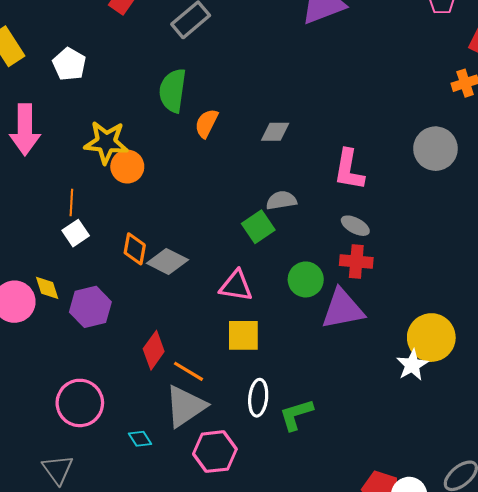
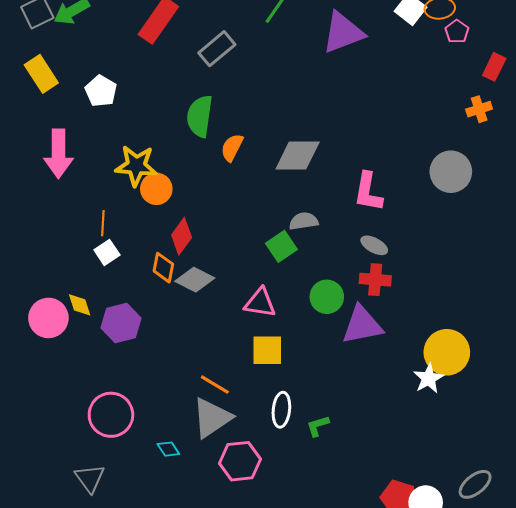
gray diamond: (275, 132) -> (298, 156), size x1.6
red diamond: (154, 350) -> (182, 236), moved
green L-shape: (296, 415) -> (318, 426), size x0.7

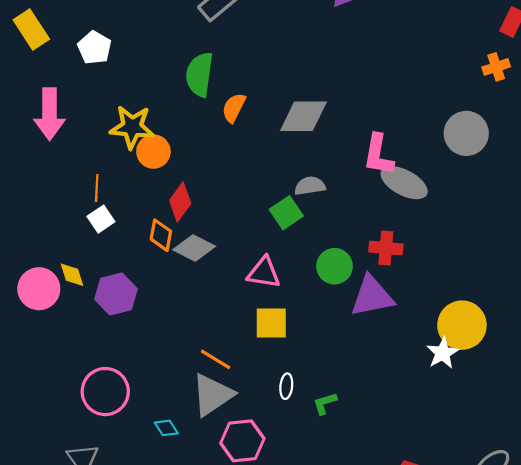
gray ellipse: (374, 245) -> (404, 183), moved, size x1.6
white ellipse: (281, 410) -> (286, 386), size x0.7

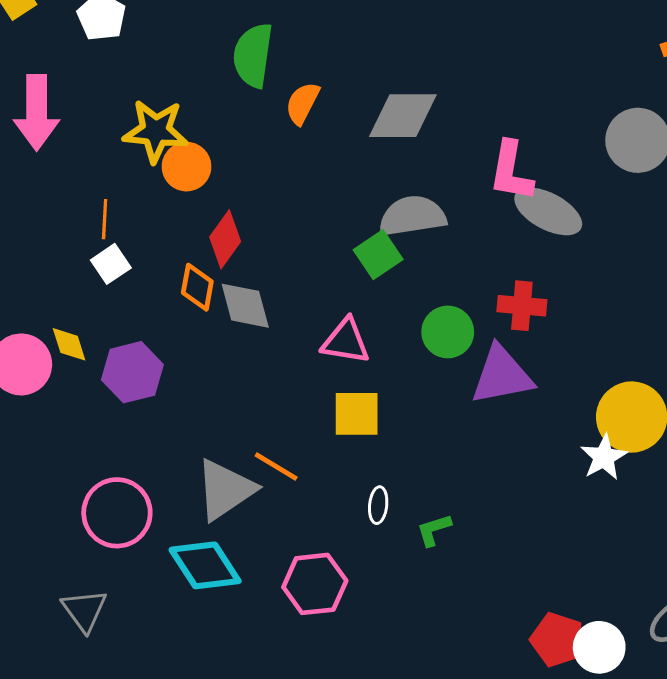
gray semicircle: (310, 186) -> (412, 216), size x1.5
gray diamond: (194, 248) -> (245, 306), turned 48
gray triangle: (212, 395) -> (225, 490), moved
cyan diamond: (166, 428) -> (205, 565), size x2.0

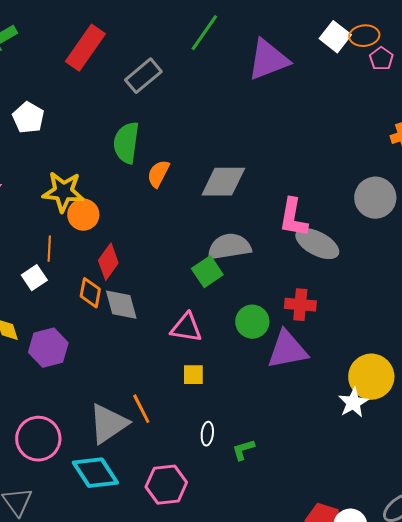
orange line: (105, 219) -> (49, 249), moved
yellow square: (357, 414) -> (193, 375), size x0.7
orange line: (276, 466) -> (141, 409), turned 32

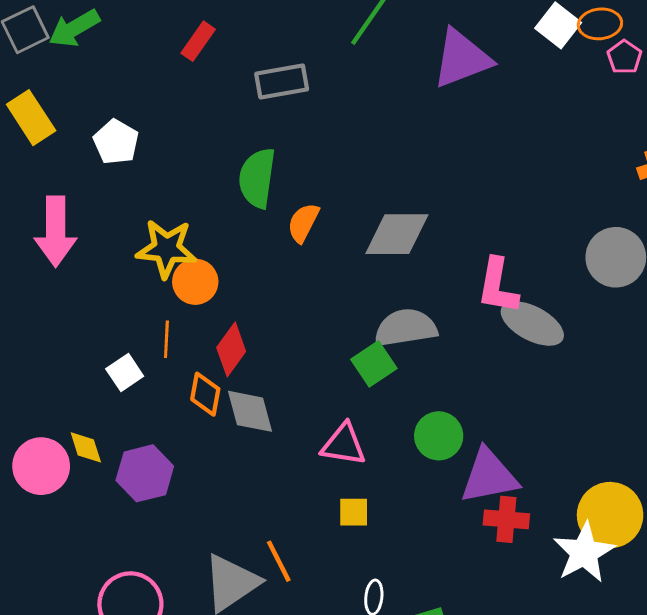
red rectangle: (85, 48) -> (198, 41), size x0.6
gray rectangle: (143, 76) -> (282, 82), turned 30
orange line: (49, 249) -> (166, 339), moved
red cross: (300, 305) -> (506, 519), moved
white star: (353, 403) -> (584, 553), size x1.4

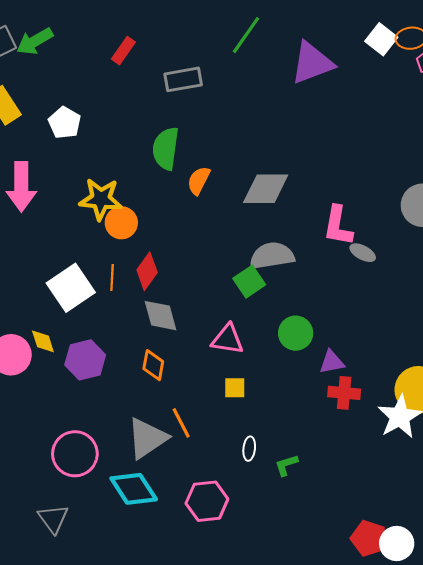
gray ellipse: (532, 324) -> (363, 253), size x0.6
orange line: (166, 339) -> (112, 277), moved
white square: (125, 372) -> (71, 288), size x1.8
orange diamond: (205, 394) -> (153, 365), moved
purple triangle: (489, 476) -> (332, 362), size x0.6

